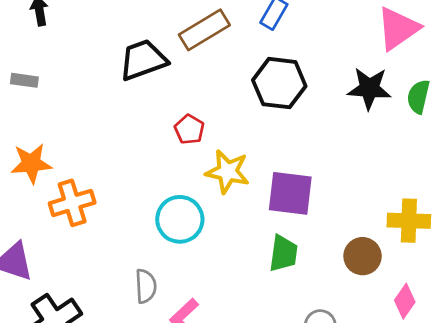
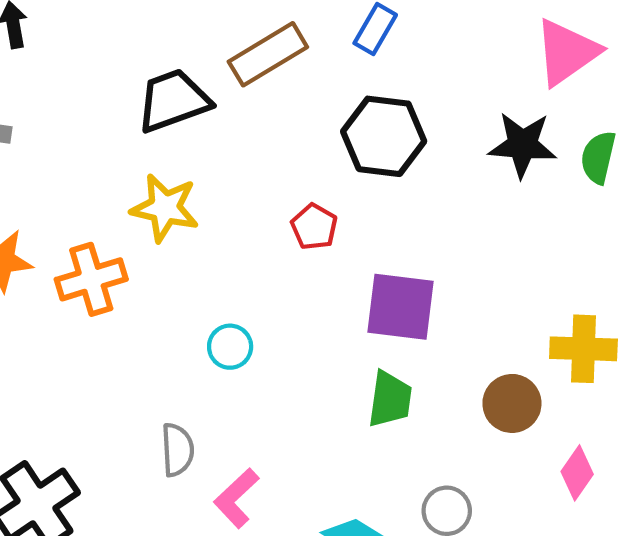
red pentagon: (189, 129) -> (314, 227), moved
yellow star: (228, 172) -> (165, 208), moved
orange cross: (72, 203) -> (91, 279), moved
cyan circle: (180, 219) -> (230, 347), size x0.6

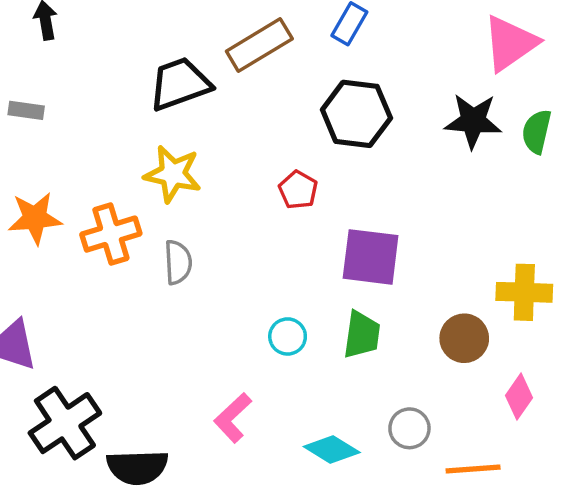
cyan circle: (230, 347) -> (288, 336), moved
gray semicircle: (177, 450) -> (178, 262), moved

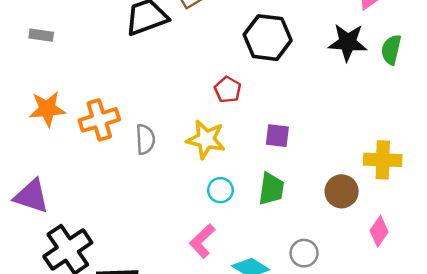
yellow star: (173, 174) -> (206, 139), moved
purple square: (371, 257) -> (277, 136), size x0.6
pink L-shape: (233, 418) -> (202, 241), moved

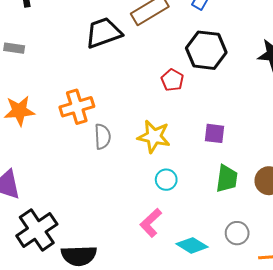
red pentagon: (228, 90) -> (172, 80), moved
orange cross: (99, 120) -> (77, 107), moved
green trapezoid: (271, 189) -> (227, 179), moved

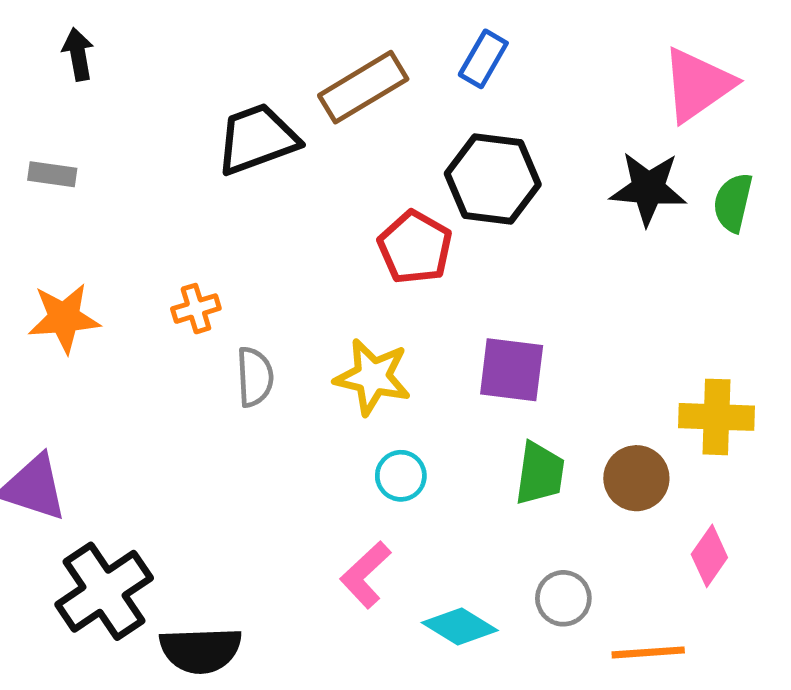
red pentagon: (172, 80) -> (415, 247), size x1.4
orange cross: (77, 107) -> (196, 309), size x0.6
purple square: (214, 133) -> (512, 370), size x1.4

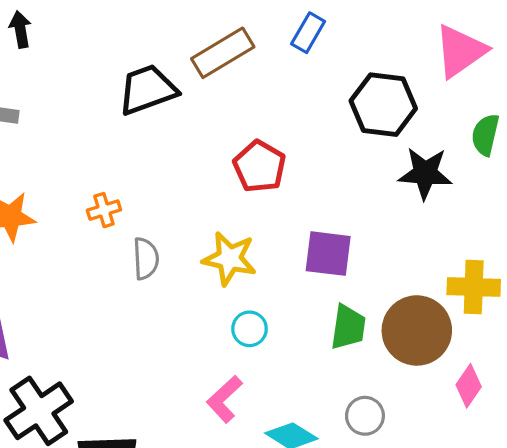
black hexagon: (493, 179) -> (383, 105), moved
black star: (648, 188) -> (425, 173), moved
brown circle: (636, 478) -> (417, 330), size x1.5

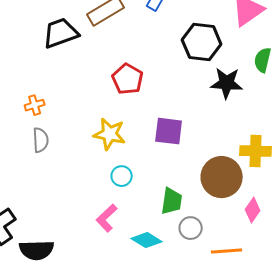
gray semicircle: (146, 259) -> (41, 140), moved
green trapezoid: (348, 327) -> (172, 201), moved

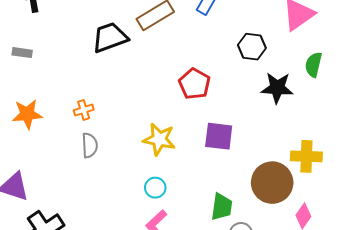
black hexagon: (202, 42) -> (252, 47), size x0.7
red pentagon: (128, 79) -> (195, 84), moved
cyan circle: (122, 176) -> (155, 188), moved

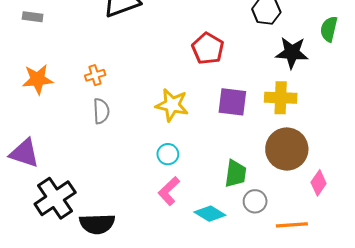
yellow cross: (306, 156) -> (281, 98), moved

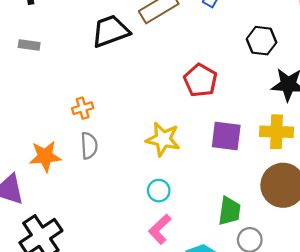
gray rectangle: (33, 17) -> (29, 45), moved
orange star: (38, 79) -> (45, 156), moved

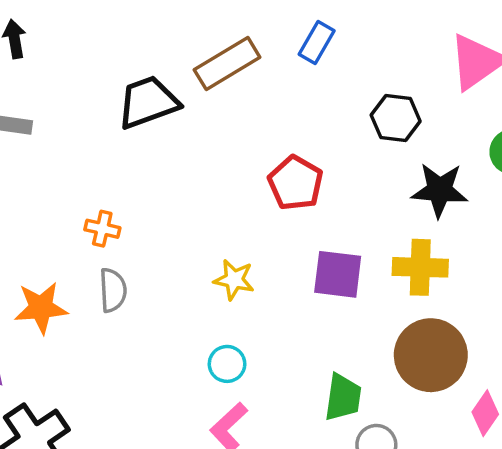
orange cross: (83, 108) -> (102, 229), turned 30
yellow star: (163, 139) -> (234, 280), size x0.7

